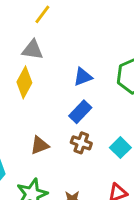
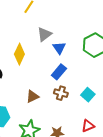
gray triangle: (32, 50) -> (44, 34), moved, turned -42
blue triangle: (83, 77) -> (59, 48), turned -40

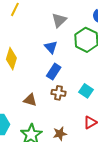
gray triangle: (44, 34) -> (59, 20), moved
brown triangle: (33, 96) -> (30, 100), turned 48

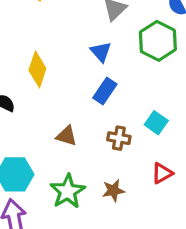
brown cross: (58, 93) -> (119, 138), moved

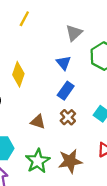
brown cross: (119, 138) -> (68, 117), moved, turned 35
brown star: (113, 191) -> (70, 161), size x1.5

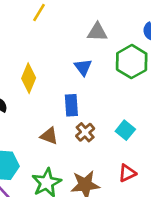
gray triangle: (74, 33) -> (97, 32), turned 42
blue rectangle: (66, 91) -> (71, 105), moved, turned -42

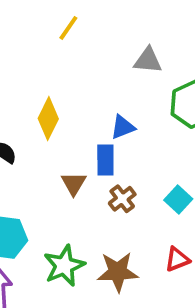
blue triangle: (83, 67) -> (123, 127), moved, turned 42
brown triangle: (49, 136) -> (74, 183), moved, turned 36

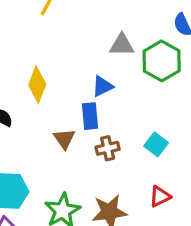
gray triangle: (148, 60) -> (122, 45), moved
brown cross: (122, 199) -> (108, 148), turned 30

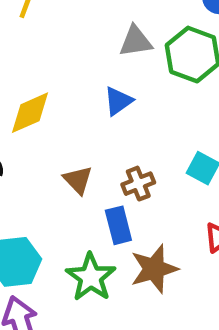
yellow diamond: (37, 85) -> (30, 113), turned 54
blue rectangle: (90, 116) -> (118, 225), moved

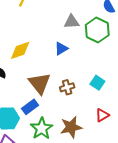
brown triangle: (78, 180) -> (40, 83), size x1.6
blue rectangle: (118, 225) -> (30, 107), moved, turned 63

